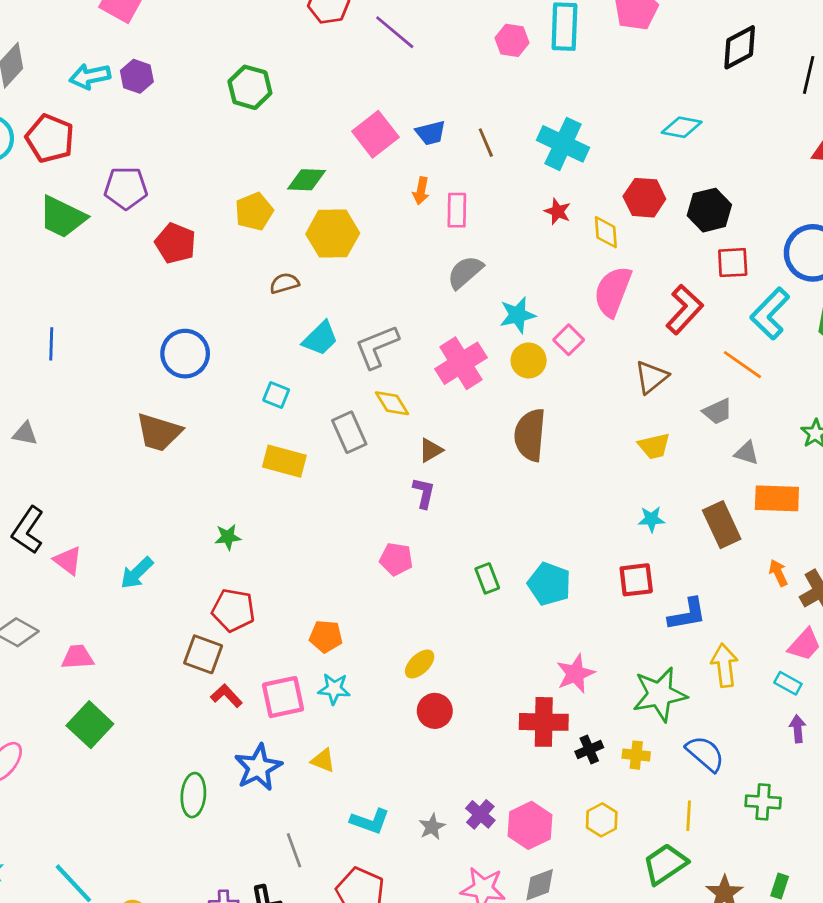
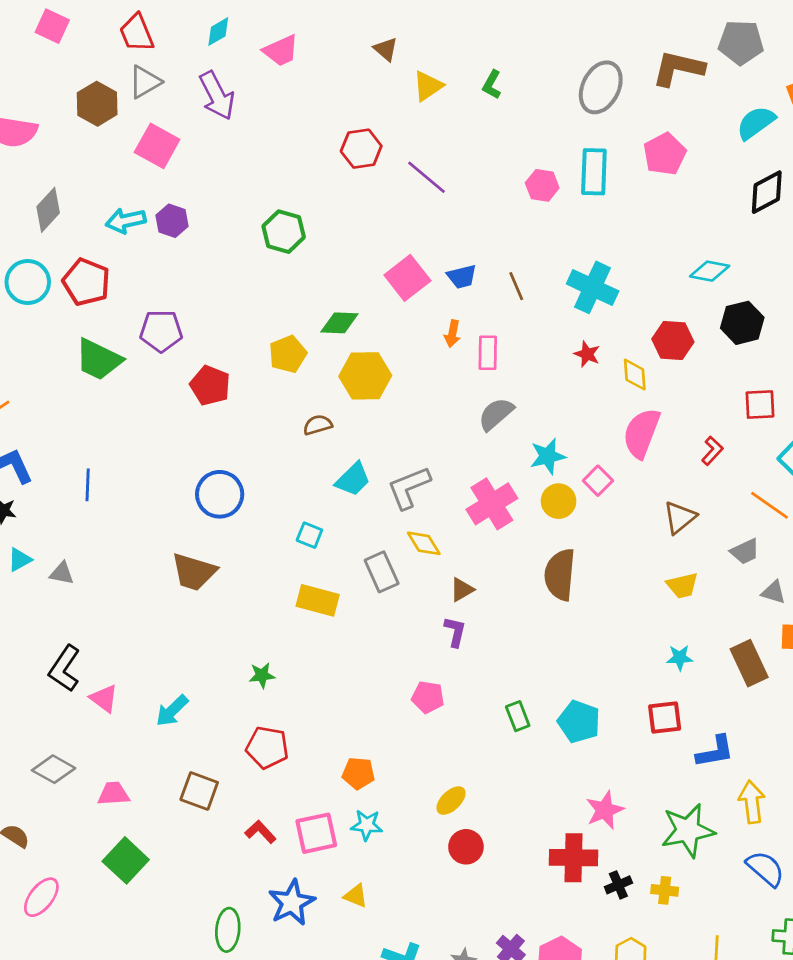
black hexagon: (709, 210) -> (742, 323), moved
red L-shape: (684, 309) -> (712, 451), size x0.6
brown square: (203, 654) -> (199, 791), moved
blue semicircle: (705, 754) -> (765, 869), moved

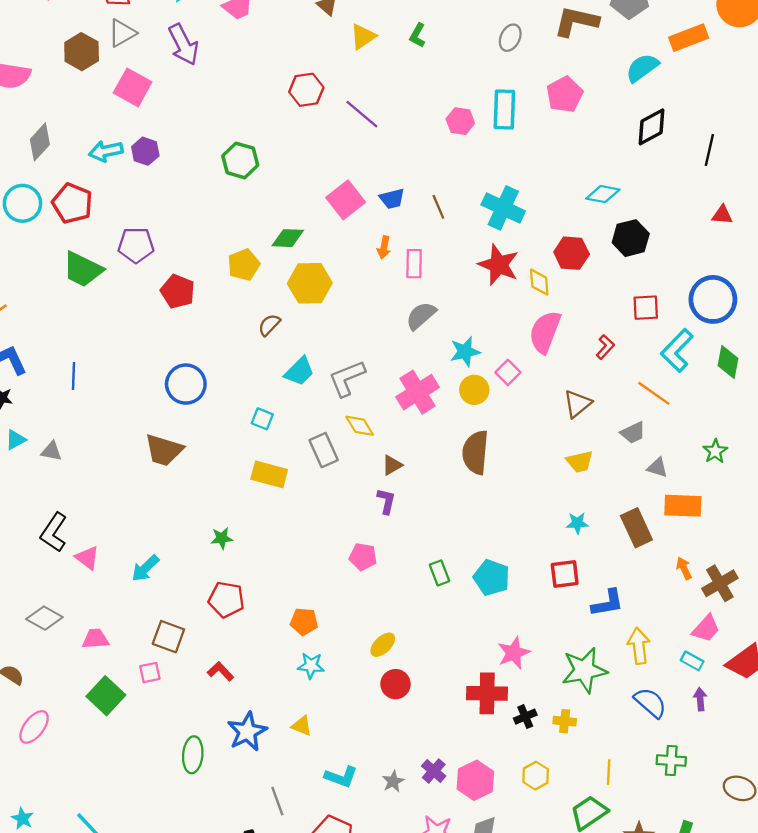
gray ellipse: (601, 87) -> (510, 38), size x0.6
red star: (587, 354) -> (499, 265), size x1.8
brown semicircle: (318, 425) -> (269, 325), turned -30
pink square: (316, 833) -> (150, 673), moved, size x0.6

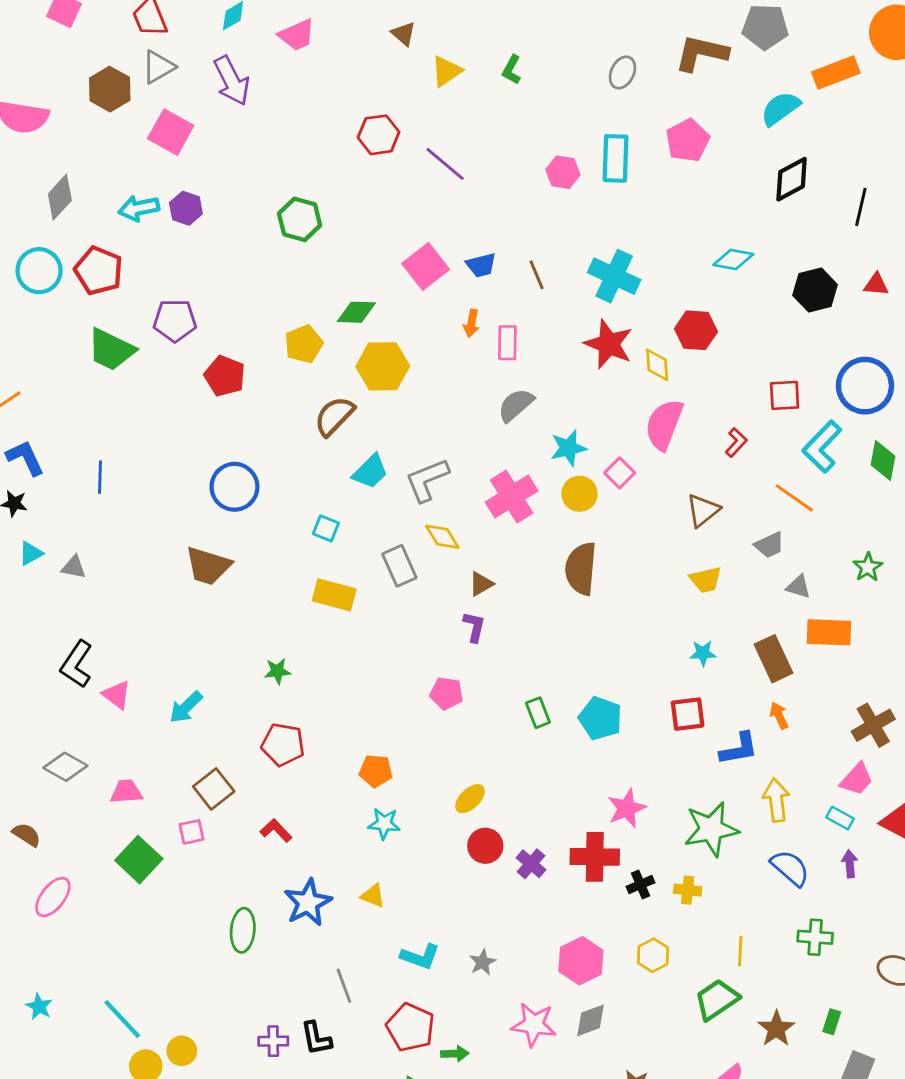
black hexagon: (631, 238) -> (815, 290), moved
brown semicircle: (269, 325) -> (334, 416), size x1.5
orange arrow: (684, 568) -> (779, 715), moved
brown square: (168, 637) -> (214, 789), turned 32
purple cross: (434, 771) -> (531, 864), moved

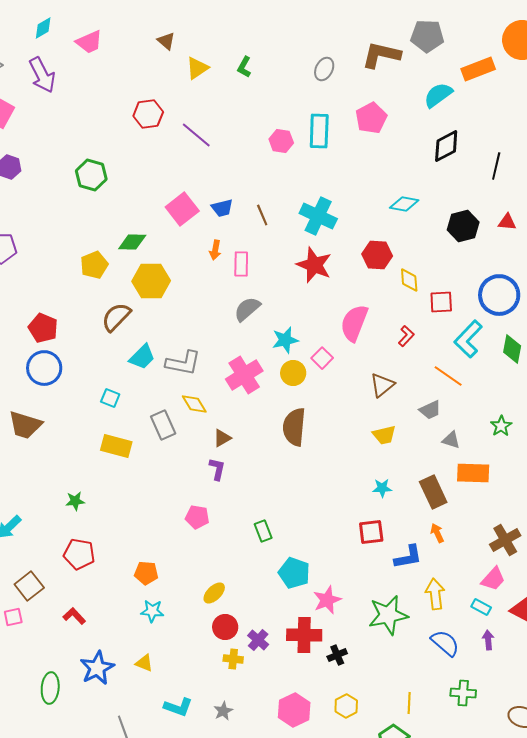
yellow diamond: (657, 365) -> (409, 280), moved
red pentagon: (225, 376) -> (43, 328), moved
gray L-shape: (427, 480) -> (183, 363), turned -147
cyan pentagon: (600, 718) -> (294, 573), moved
yellow cross: (688, 890) -> (233, 659), moved

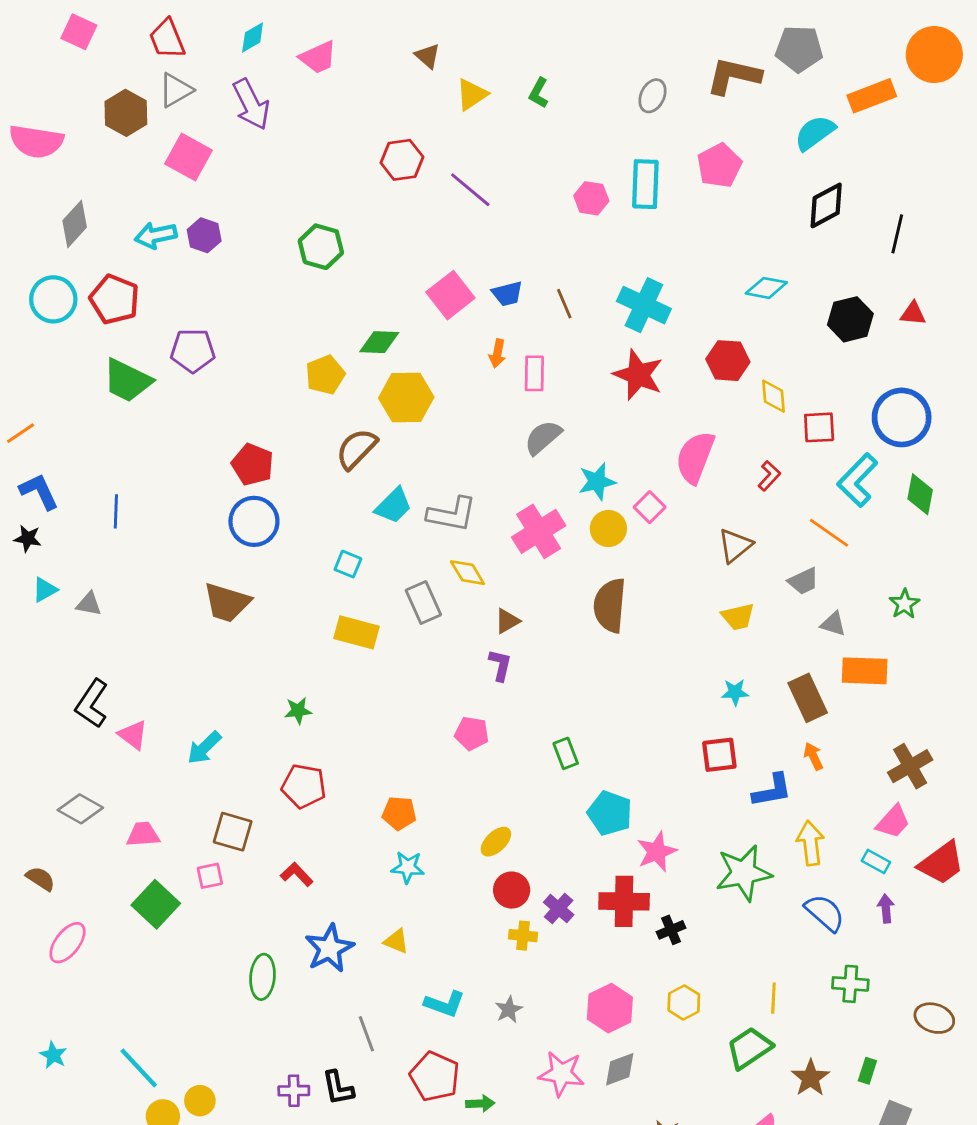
brown square: (29, 586) -> (233, 832), turned -36

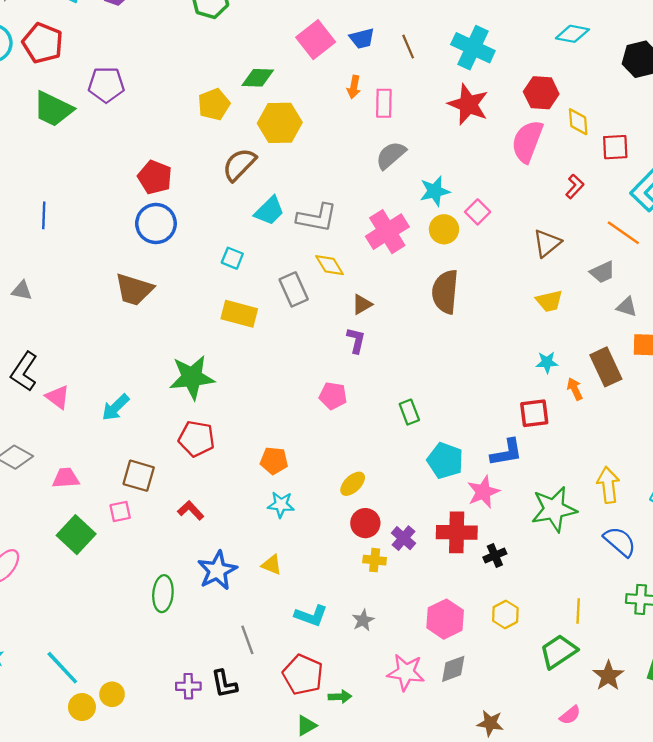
pink semicircle: (695, 457) -> (527, 141), moved
green star: (298, 711) -> (192, 377), size x2.0
orange arrow: (813, 756) -> (575, 389), moved
blue L-shape: (772, 790) -> (506, 453), moved

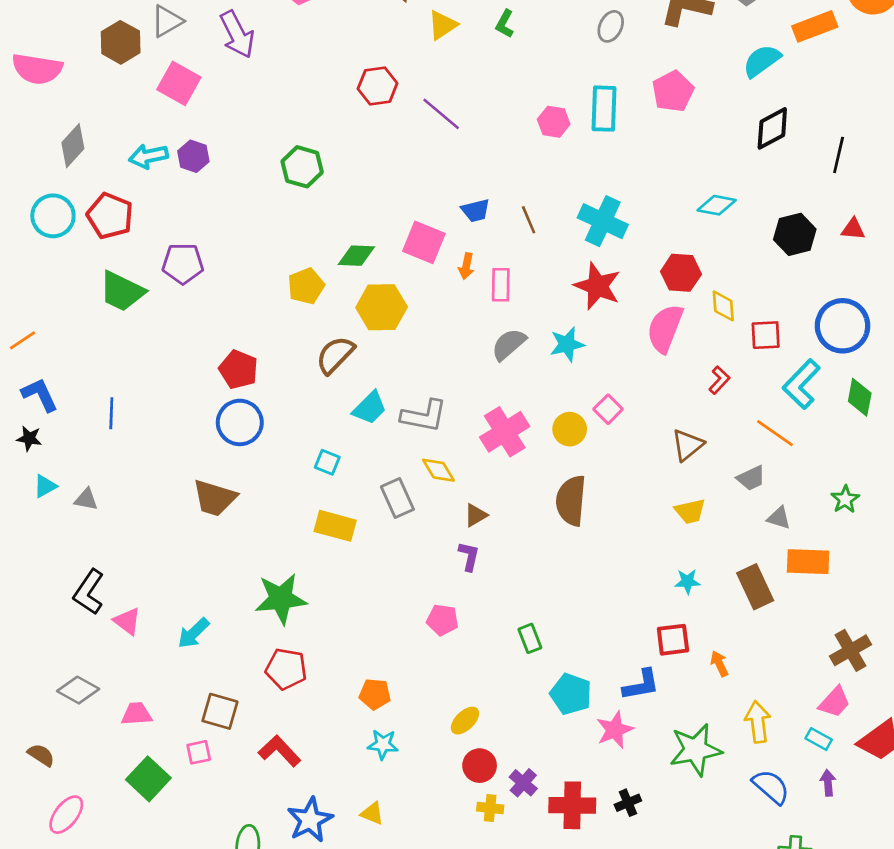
pink square: (316, 40) -> (424, 242), moved, turned -30
cyan star: (435, 191) -> (567, 344), moved
orange arrow: (575, 389) -> (719, 664), moved
red L-shape: (191, 510) -> (280, 751), size x1.4
red cross: (457, 532) -> (572, 805), moved

